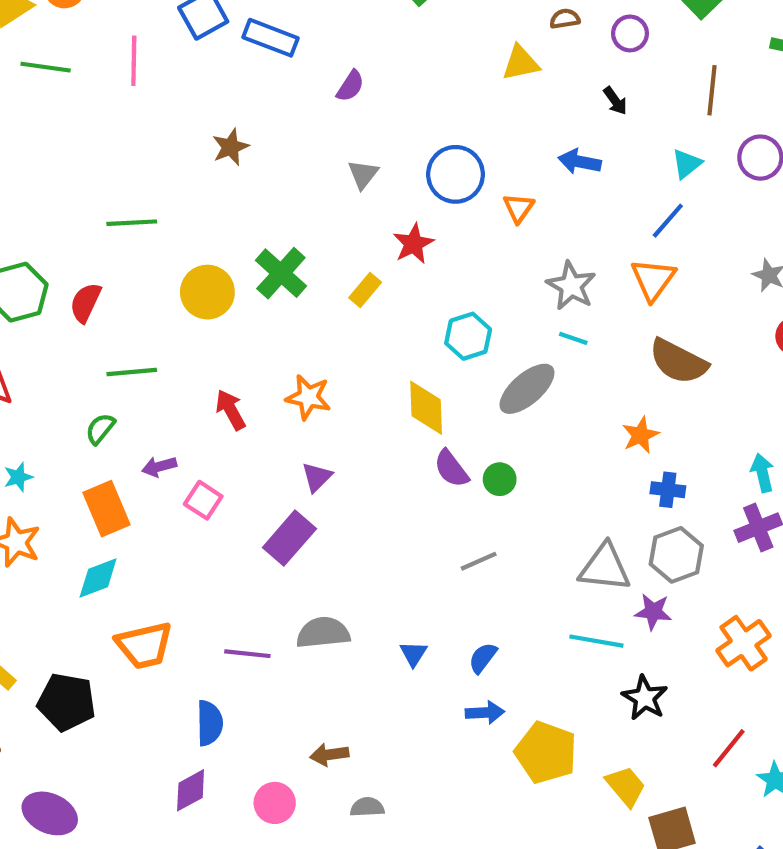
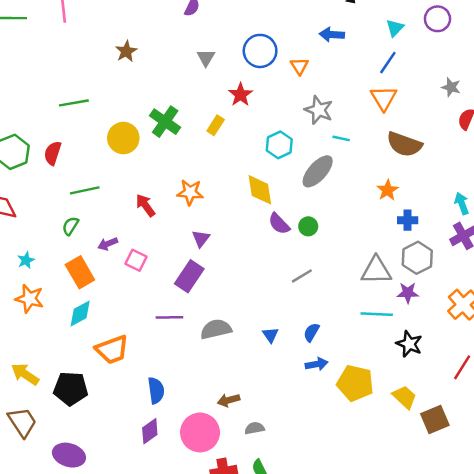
gray star: (571, 286) -> (319, 110), moved
purple line: (247, 654) -> (169, 317), moved
pink circle: (275, 803) -> (200, 432), size x1.6

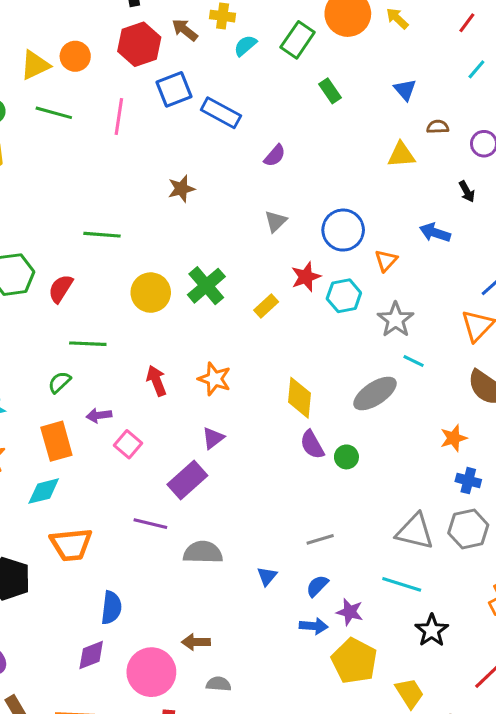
cyan hexagon: (279, 145) -> (344, 296), moved
gray line: (302, 276) -> (320, 539), moved
purple star: (408, 293) -> (350, 612), moved

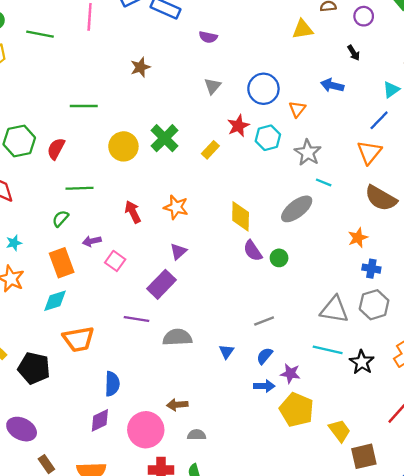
green line: (54, 113) -> (40, 34), moved
purple semicircle: (275, 156) -> (208, 37), turned 66
black star: (432, 630) -> (362, 362), moved

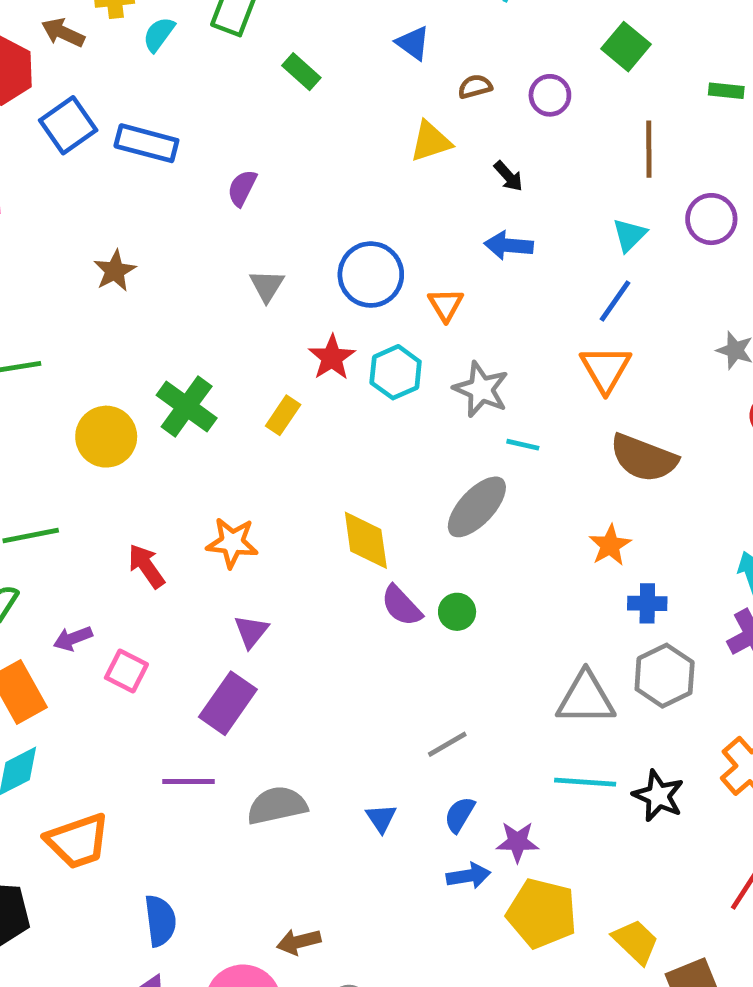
purple semicircle: (208, 37) -> (242, 188), turned 114
black arrow: (354, 53) -> (508, 176), moved

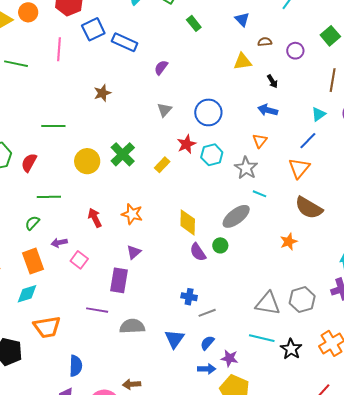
orange triangle: (446, 305) -> (260, 141), moved
blue cross: (647, 603) -> (189, 297), moved
green circle: (457, 612) -> (220, 245), moved
purple rectangle: (228, 703) -> (119, 280), turned -35
blue triangle: (381, 818) -> (175, 339), size x1.5

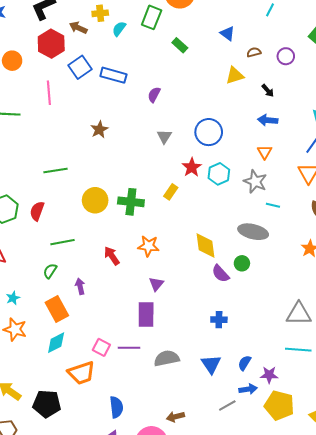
green cross: (123, 154) -> (131, 202), moved, turned -30
gray ellipse: (236, 216) -> (253, 232), turned 60
purple arrow: (59, 243) -> (80, 286), turned 98
pink square: (79, 260) -> (101, 347), moved
gray line: (207, 313) -> (227, 405), moved

